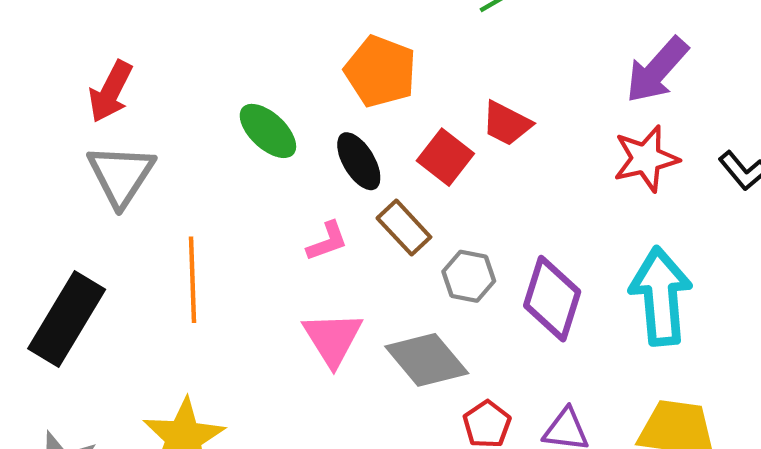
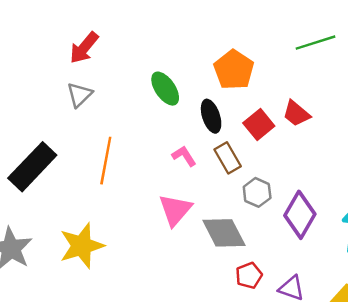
gray triangle: (121, 175) -> (79, 95), size x0.7
pink L-shape: (327, 241) -> (184, 156), turned -115

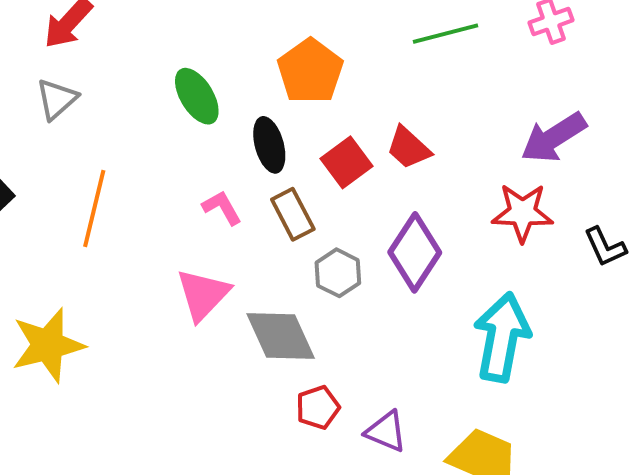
purple diamond: (300, 215) -> (415, 252), moved

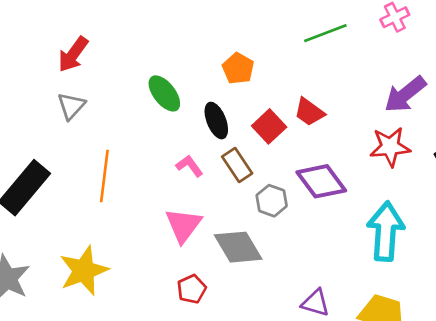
orange pentagon: (310, 71) -> (238, 68), size x0.7
purple diamond: (415, 252) -> (321, 181), turned -63
red pentagon: (318, 407) -> (192, 289), moved

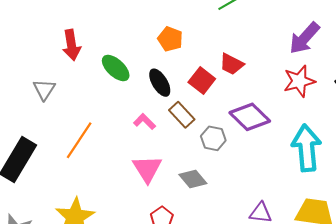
red arrow: (73, 54) -> (72, 45), moved, turned -36
orange line: (104, 176) -> (79, 140), turned 36
gray diamond: (238, 247) -> (193, 179), size x0.7

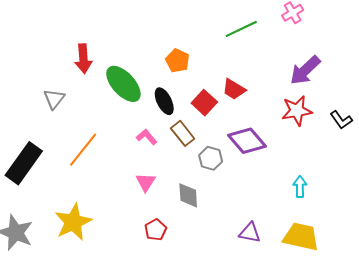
green ellipse: (116, 68) -> (123, 84), size x1.4
cyan arrow: (306, 148) -> (300, 187), moved, size x0.5
pink triangle: (147, 169) -> (146, 182), size x0.7
gray diamond: (193, 179) -> (188, 195), turned 32

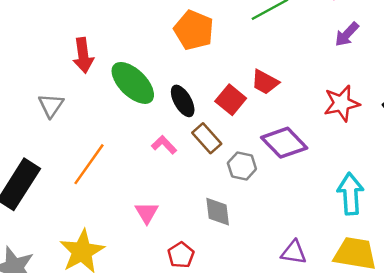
orange pentagon: (178, 61) -> (194, 30), moved, size x1.4
purple arrow: (305, 70) -> (347, 34), moved, size x0.7
pink triangle: (146, 182) -> (147, 213), moved
cyan arrow: (300, 187) -> (350, 194), size x1.6

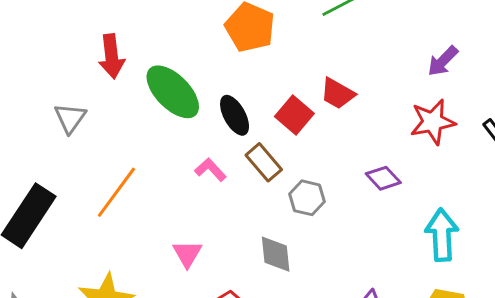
purple arrow: (347, 34) -> (443, 61), moved
purple diamond: (284, 143) -> (383, 178), moved, size x0.6

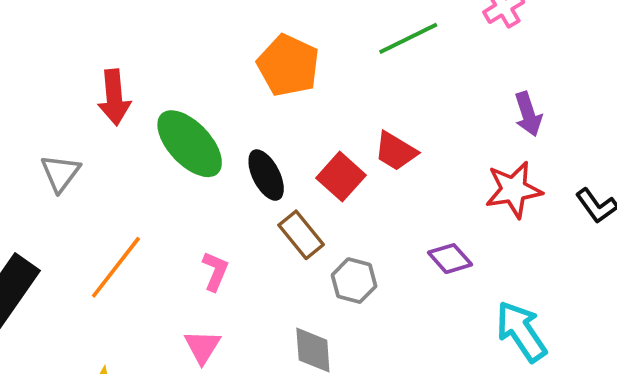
purple arrow: (443, 61) -> (528, 114), turned -64
pink L-shape: (210, 170) -> (215, 271), moved, turned 64
cyan arrow: (442, 235) -> (521, 331), turned -33

